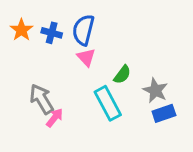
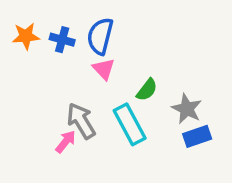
orange star: (21, 30) -> (26, 36), turned 30
gray arrow: (42, 99) -> (81, 121), moved

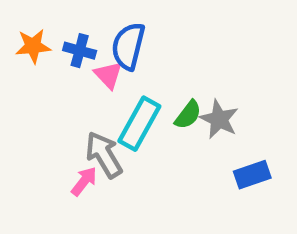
pink triangle: (104, 69) -> (108, 75), moved
gray star: (187, 109) -> (219, 119), moved
cyan rectangle: (130, 124) -> (139, 124), moved, turned 57

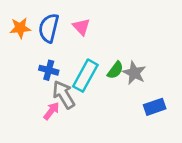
blue semicircle: (128, 46) -> (49, 28), moved
blue cross: (80, 51) -> (49, 70), moved
pink triangle: (108, 75) -> (81, 27), moved

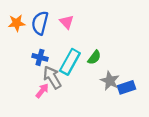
gray star: (134, 73) -> (110, 81), moved

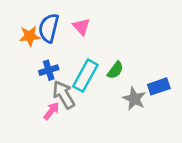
orange star: (17, 23) -> (30, 36), moved
blue cross: (40, 57) -> (49, 70), turned -32
blue rectangle: (127, 87) -> (159, 86), moved

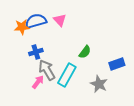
blue semicircle: (49, 28) -> (36, 21), turned 60
cyan rectangle: (85, 76) -> (67, 75), moved
gray star: (134, 99) -> (99, 84), moved

